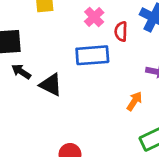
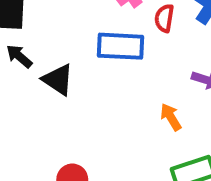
orange arrow: (134, 101) -> (171, 117), turned -72

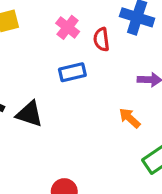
blue rectangle: (120, 46) -> (72, 72), size x0.7

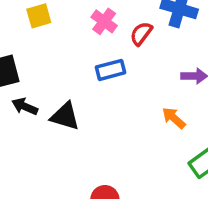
red semicircle: (101, 39) -> (141, 34), turned 45

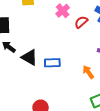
blue rectangle: (111, 70) -> (52, 63), moved

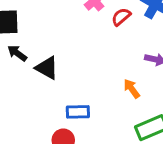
blue rectangle: (52, 63) -> (78, 112), moved

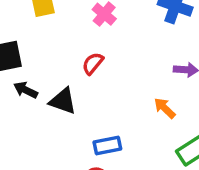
red semicircle: (121, 17) -> (93, 63), moved

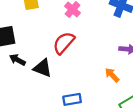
red semicircle: (93, 63) -> (64, 43), size x1.5

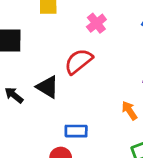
black arrow: (17, 60) -> (14, 95), moved

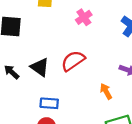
red semicircle: (79, 61) -> (73, 61), moved
blue rectangle: (76, 131) -> (49, 103), moved

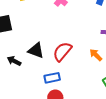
red semicircle: (73, 61) -> (62, 52), moved

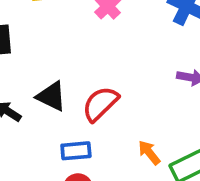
orange arrow: (96, 55) -> (149, 153), moved

